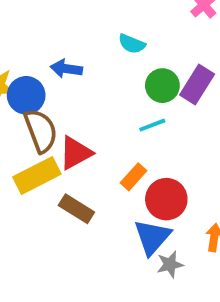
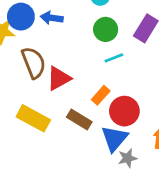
green circle: (162, 86) -> (106, 29), moved
blue circle: (26, 95) -> (21, 17), moved
yellow rectangle: (37, 175) -> (33, 118), moved, turned 56
brown rectangle: (76, 209) -> (79, 120), moved

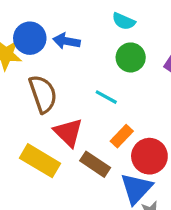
cyan line: (114, 58) -> (106, 97), moved, turned 48
red triangle: (59, 78) -> (68, 132), moved, turned -48

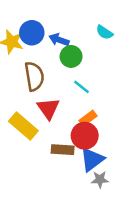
green circle: (131, 57) -> (71, 56), moved
red circle: (149, 156) -> (85, 136), moved
brown rectangle: (95, 164) -> (63, 150), moved, turned -40

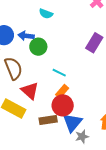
cyan semicircle: (104, 32) -> (46, 14), moved
cyan line: (81, 87) -> (59, 73), moved

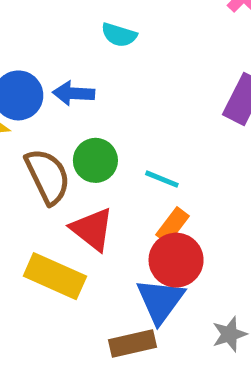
green circle: (38, 47) -> (95, 160), moved
brown rectangle: (48, 120) -> (132, 344), moved
blue triangle: (72, 122) -> (160, 301), moved

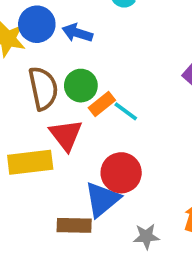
orange rectangle: (172, 225) -> (102, 104), moved
yellow rectangle: (55, 276) -> (30, 162), turned -45

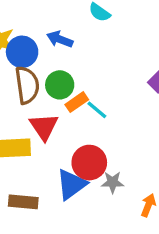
blue circle: (37, 24) -> (22, 52), moved
brown rectangle: (74, 225) -> (23, 202), moved
gray star: (146, 236) -> (113, 182), moved

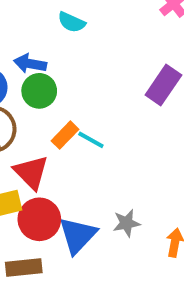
green circle: (60, 85) -> (39, 91), moved
red circle: (89, 163) -> (39, 219), moved

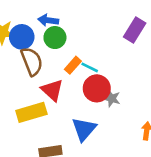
red circle: (39, 219) -> (97, 88), moved
gray star: (126, 223) -> (112, 98), moved, turned 30

